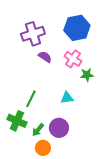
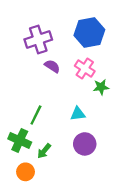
purple circle: (59, 128) -> (85, 144), moved
orange circle: (43, 148) -> (26, 172), moved

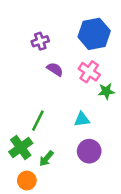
purple cross: (38, 39) -> (40, 41), size x0.6
green cross: (20, 140) -> (21, 148), turned 30

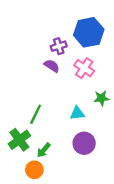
purple cross: (40, 41) -> (59, 46), moved
green star: (106, 91) -> (101, 98), moved
orange circle: (27, 181) -> (34, 170), moved

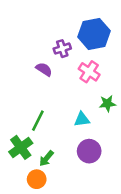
purple semicircle: (52, 66) -> (44, 69), moved

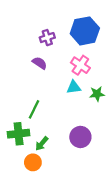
purple cross: (62, 49) -> (47, 38), moved
cyan triangle: (82, 119) -> (74, 87), moved
green cross: (21, 147) -> (19, 134), turned 30

